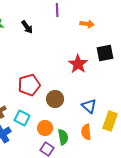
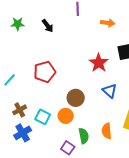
red pentagon: (29, 85) -> (45, 72), moved
blue triangle: (89, 106) -> (110, 91), moved
orange circle: (45, 128) -> (66, 116), moved

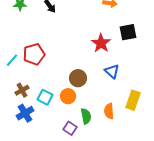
red pentagon: (45, 72) -> (34, 54), moved

